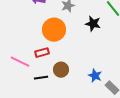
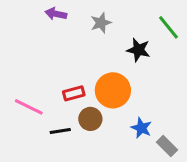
orange circle: (54, 30) -> (113, 90), moved
red rectangle: (42, 53) -> (74, 93), moved

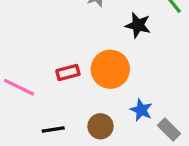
brown circle: (90, 119) -> (100, 126), moved
black line: (60, 131) -> (53, 130), moved

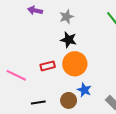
black star: (138, 25) -> (69, 40), moved
blue star: (141, 110) -> (84, 90), moved

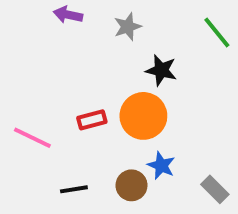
black star: (69, 40) -> (161, 70), moved

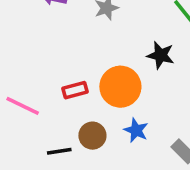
black star: (161, 70) -> (161, 55), moved
brown circle: (131, 185) -> (92, 136), moved

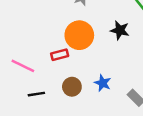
orange circle: (120, 87) -> (79, 35), moved
black line: (59, 151) -> (36, 94), moved

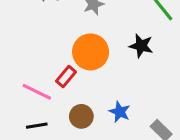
red rectangle: (60, 55) -> (66, 76), turned -35
pink line: (23, 66) -> (37, 92), moved

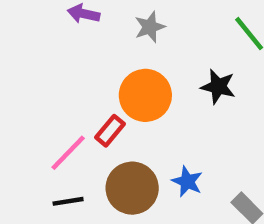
pink line: (37, 92) -> (68, 153), turned -72
brown circle: (81, 116) -> (132, 188), size x1.5

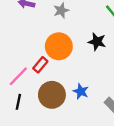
black line: (68, 201) -> (18, 102), turned -70

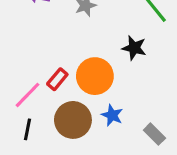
orange circle: (59, 46) -> (95, 76), moved

